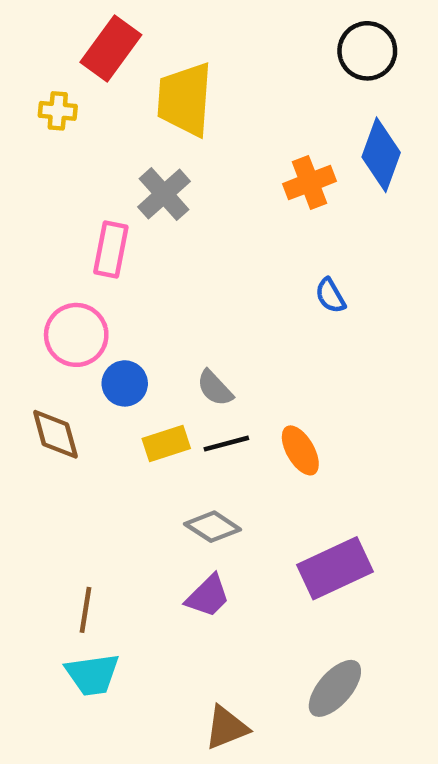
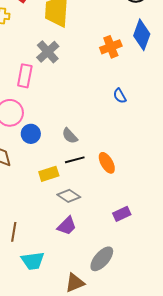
yellow rectangle: (166, 444) -> (49, 174), moved
purple rectangle: (335, 568) -> (122, 214), size x0.6
cyan trapezoid: (92, 675) -> (33, 261), moved
gray ellipse: (335, 688) -> (102, 259), moved

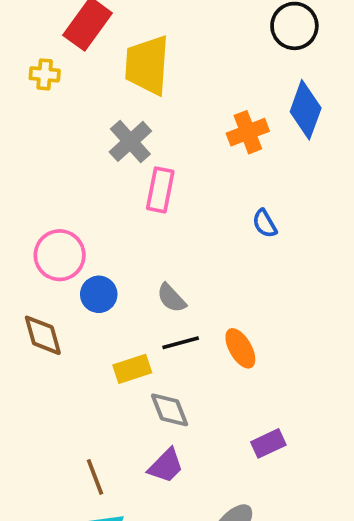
pink rectangle: (25, 76) -> (160, 190), moved
gray diamond: (69, 196) -> (170, 410), turned 35
brown line: (14, 232) -> (95, 477), moved, turned -30

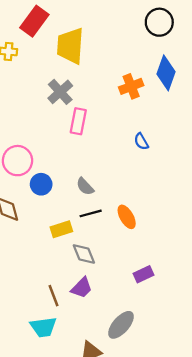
brown line: (95, 477) -> (53, 296), moved

